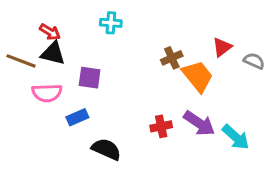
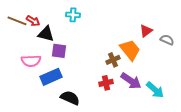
black triangle: (53, 53) -> (46, 34), moved
brown cross: (172, 58) -> (113, 60), moved
brown line: (21, 61) -> (17, 21), moved
blue rectangle: (77, 117) -> (51, 77), size x1.5

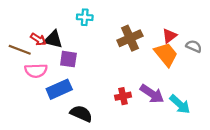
brown line: (17, 21) -> (20, 50), moved
red arrow: (33, 21) -> (38, 39), moved
orange trapezoid: (130, 50) -> (166, 54), moved
brown cross: (113, 60) -> (130, 38), moved, size x1.5

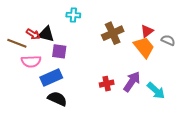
purple arrow: (152, 94) -> (132, 82), turned -90
black semicircle: (81, 114) -> (57, 99), moved

